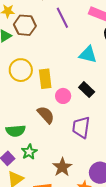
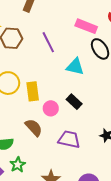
purple line: (62, 18) -> (48, 42), moved
purple trapezoid: (81, 127) -> (69, 139), turned 95

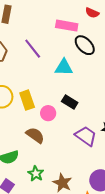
purple trapezoid: (69, 139) -> (86, 136), moved, turned 35
green star: (18, 165) -> (36, 174), moved

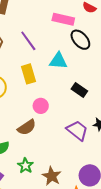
yellow rectangle: (27, 100) -> (29, 74), moved
black rectangle: (70, 102) -> (79, 90), moved
brown semicircle: (35, 135) -> (27, 127), turned 108

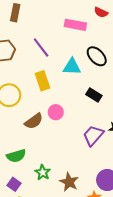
black ellipse: (80, 40) -> (97, 56), moved
brown semicircle: (27, 127) -> (34, 121), moved
purple trapezoid: (77, 130) -> (93, 135), turned -85

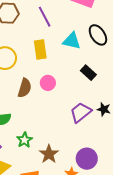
brown semicircle: (34, 121) -> (25, 88), turned -48

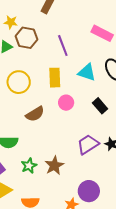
pink circle: (48, 83) -> (66, 103), moved
brown semicircle: (25, 88) -> (35, 114), turned 36
brown star: (49, 154) -> (54, 166), moved

